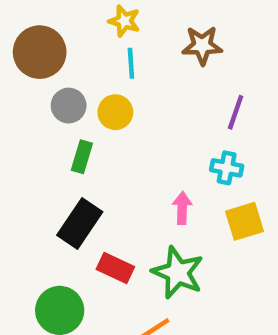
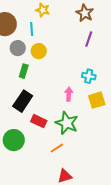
brown star: (202, 45) -> (85, 13), moved, turned 30
cyan line: (131, 63) -> (32, 29), moved
purple line: (236, 112) -> (89, 39), moved

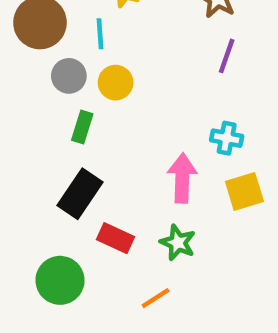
pink arrow: (69, 94) -> (182, 178), size x1.5
green star: (67, 123) -> (178, 243), size x0.7

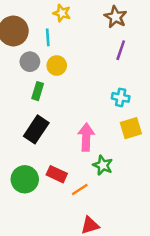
pink arrow: (182, 178) -> (86, 137), moved
red rectangle: (116, 238) -> (57, 174), moved
green star: (178, 243) -> (103, 165), moved

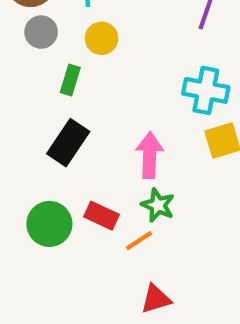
gray circle: (30, 62) -> (41, 32), moved
cyan cross: (121, 97) -> (206, 90), size x1.5
green star: (103, 165) -> (158, 205), moved

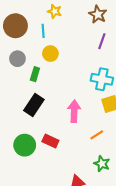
gray circle: (41, 32) -> (17, 59), moved
green star: (158, 205) -> (102, 164), moved
orange line: (139, 241) -> (97, 135), moved

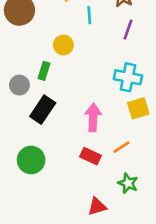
cyan line: (43, 31) -> (89, 15), moved
gray circle: (17, 59) -> (19, 85), moved
red rectangle: (50, 141) -> (90, 156), moved

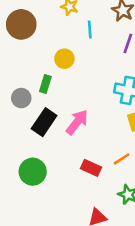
pink arrow: (93, 117) -> (77, 122), moved, turned 36

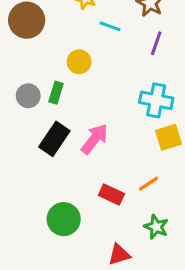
cyan line: (90, 29) -> (110, 26), turned -66
gray circle: (21, 98) -> (28, 96), moved
green circle: (33, 172) -> (64, 219), moved

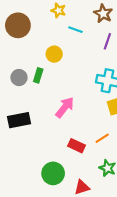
black rectangle: (54, 139) -> (19, 120), moved, turned 45
green circle: (64, 219) -> (53, 173), moved

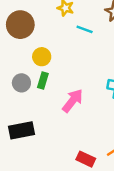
yellow circle: (54, 54) -> (42, 57), moved
pink arrow: (65, 107) -> (73, 101), moved

